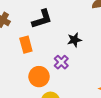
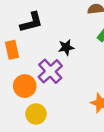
purple cross: (61, 62) -> (50, 71), size x1.5

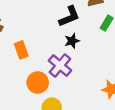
black L-shape: (31, 22) -> (69, 16), moved

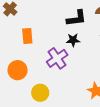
orange circle: (38, 83) -> (18, 70), moved

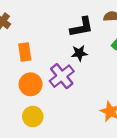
orange circle: (18, 70) -> (31, 84), moved
yellow circle: (40, 93) -> (33, 117), moved

